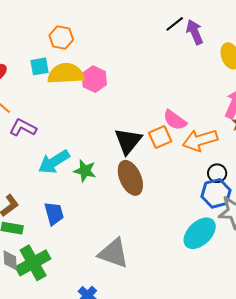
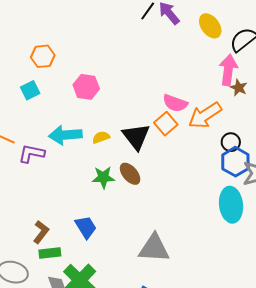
yellow semicircle: (66, 74) -> (101, 137), moved, size x0.5
cyan arrow: (54, 162) -> (65, 135), moved, turned 44
brown ellipse: (130, 178) -> (130, 174), moved, size x0.7
cyan ellipse: (200, 233) -> (231, 205), turned -36

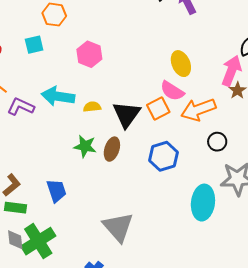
yellow ellipse: (210, 26) -> (181, 64), moved
blue hexagon: (235, 162) -> (163, 156), moved
brown ellipse: (130, 174) -> (112, 149), turned 45
gray triangle: (154, 248) -> (118, 227), turned 32

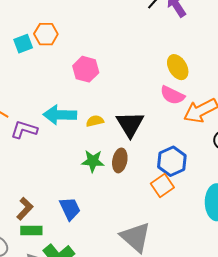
cyan square: (34, 45) -> (23, 44), moved
orange square: (158, 109) -> (162, 185), moved

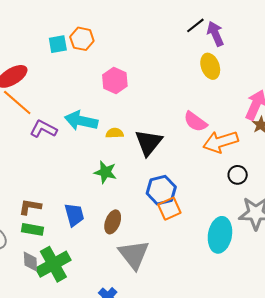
yellow ellipse: (178, 67) -> (210, 66), moved
brown ellipse: (120, 160) -> (113, 222), moved
blue hexagon: (172, 161) -> (161, 190), moved
brown L-shape: (25, 209) -> (30, 207), turned -135

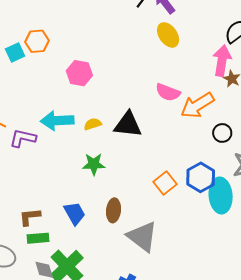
black triangle: (149, 143) -> (128, 124), turned -48
blue hexagon: (161, 190) -> (201, 177), moved

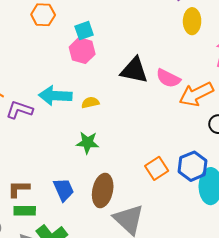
yellow ellipse: (168, 35) -> (192, 21), moved, turned 30
cyan square: (15, 53) -> (84, 31), moved
black triangle: (128, 124) -> (134, 70), moved
brown ellipse: (114, 210) -> (103, 190), size x1.4

